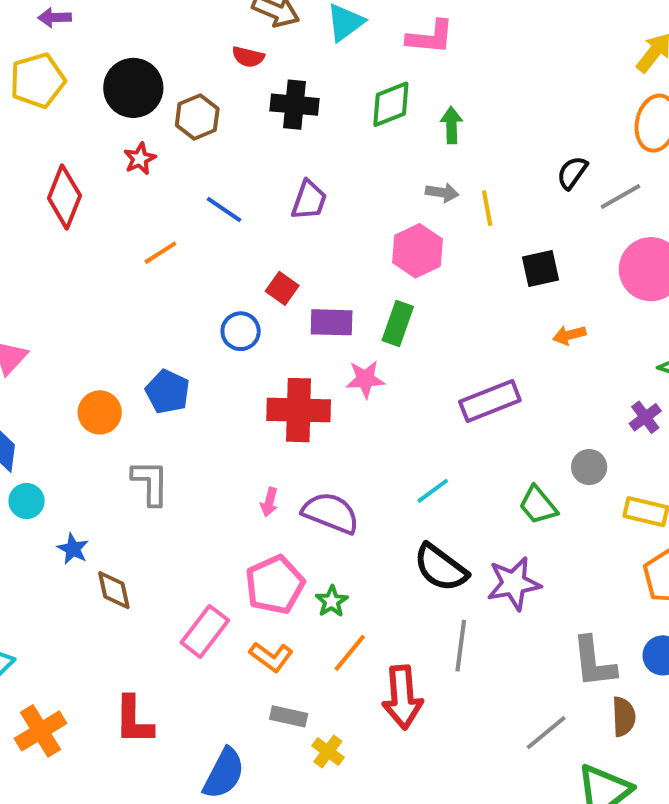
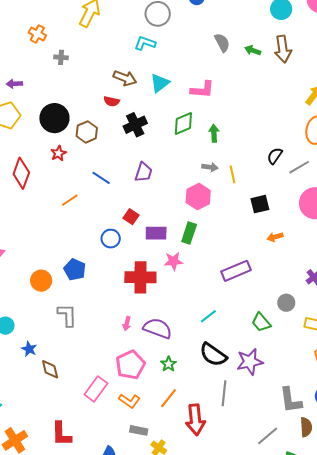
black cross: (295, 105) -> (135, 125), turned -30
green star: (332, 601) -> (169, 364), moved

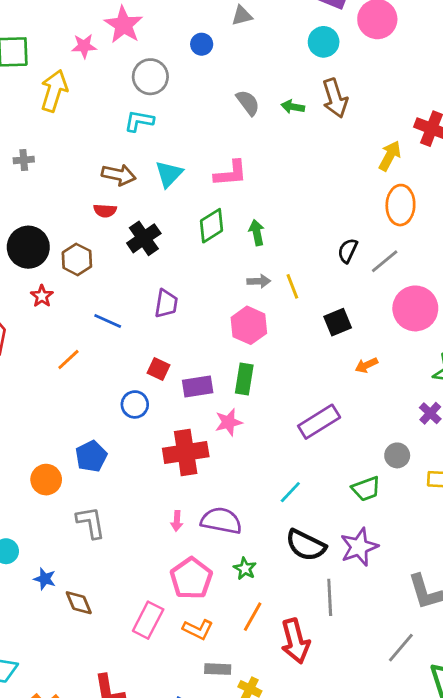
blue pentagon: (75, 270) -> (91, 456), turned 30
green trapezoid: (261, 322) -> (366, 489), turned -60

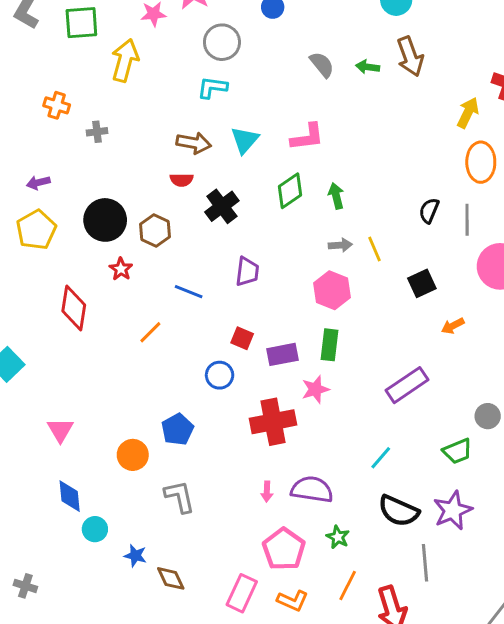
gray line: (385, 261) -> (467, 220), turned -48

